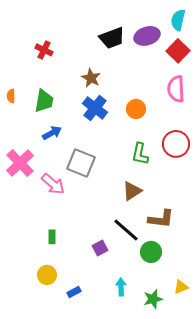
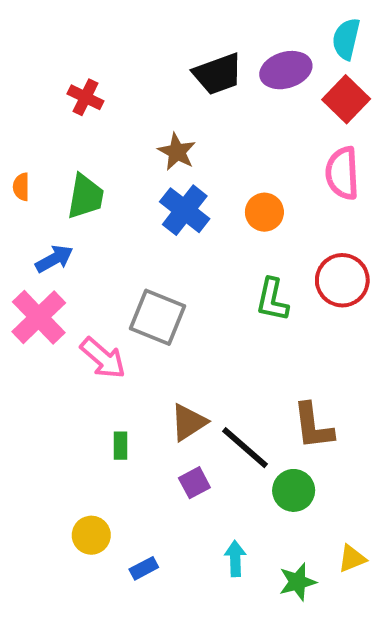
blue arrow: (52, 133) -> (54, 259), moved
brown triangle: (132, 191) -> (189, 422), moved
brown L-shape: (161, 219) -> (313, 426), turned 76
green rectangle: (52, 237) -> (120, 446), moved

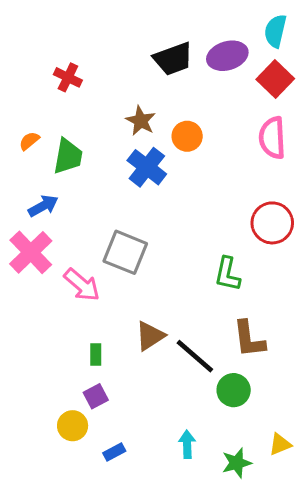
orange semicircle: (21, 187) -> (29, 141), moved, turned 50
orange circle: (264, 212) -> (187, 136), moved
green L-shape: (272, 300) -> (227, 274), moved
purple square: (194, 483) -> (96, 396), moved

